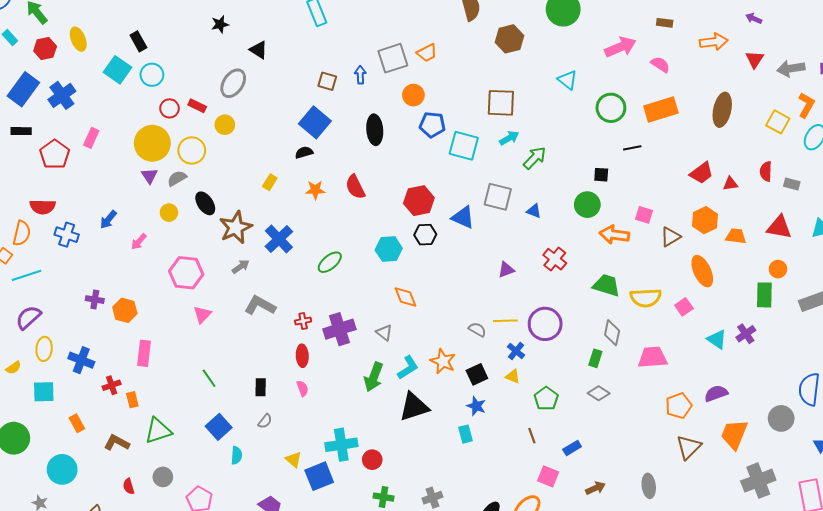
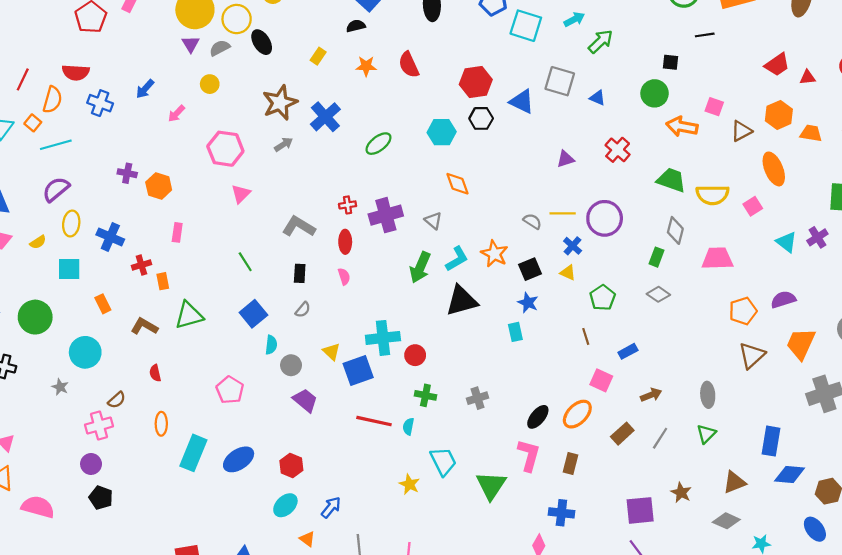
black ellipse: (205, 203) -> (262, 42), moved
gray L-shape: (260, 305) -> (299, 226), moved
pink rectangle: (144, 353) -> (177, 232), size x0.7
gray circle: (163, 477) -> (291, 365), moved

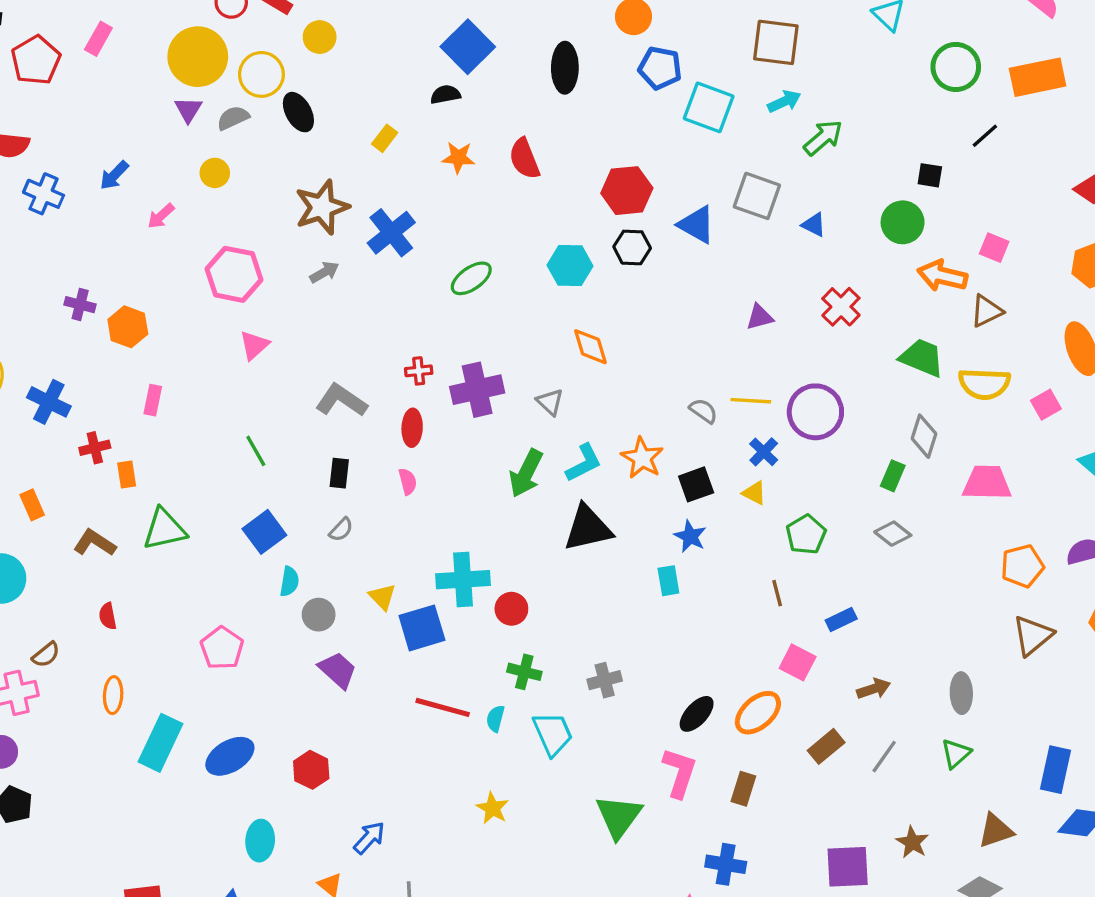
black line: (705, 35) -> (985, 136), turned -36
brown triangle: (741, 131) -> (986, 311), moved
cyan trapezoid: (443, 461) -> (553, 734), moved
cyan ellipse: (285, 505) -> (260, 841), moved, turned -45

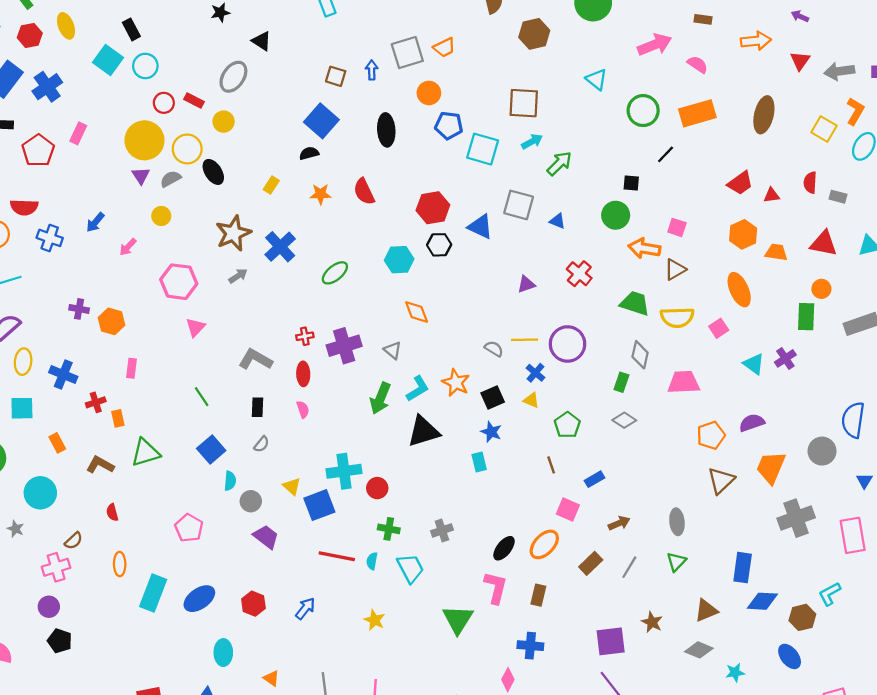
blue arrow: (369, 838) -> (305, 608), moved

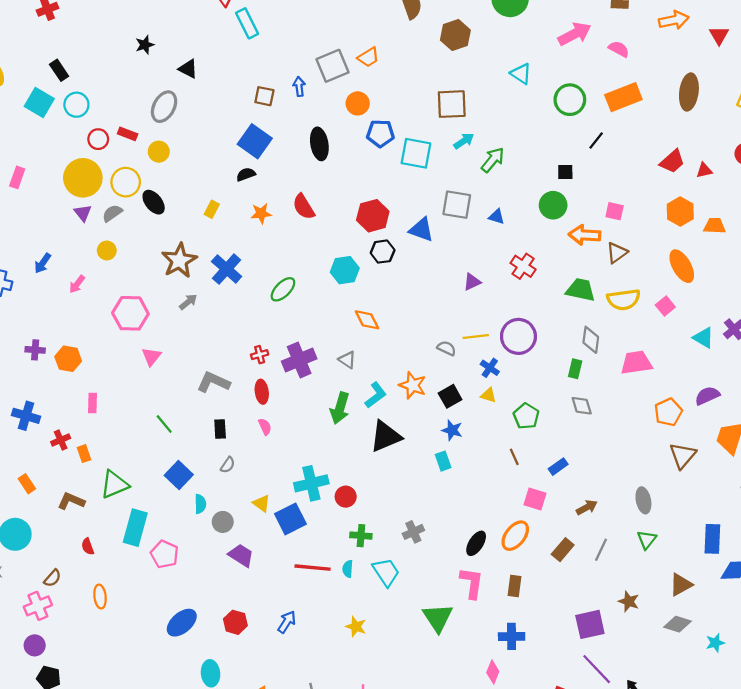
gray diamond: (624, 420) -> (582, 406), turned 45
cyan rectangle: (153, 593) -> (135, 528), moved

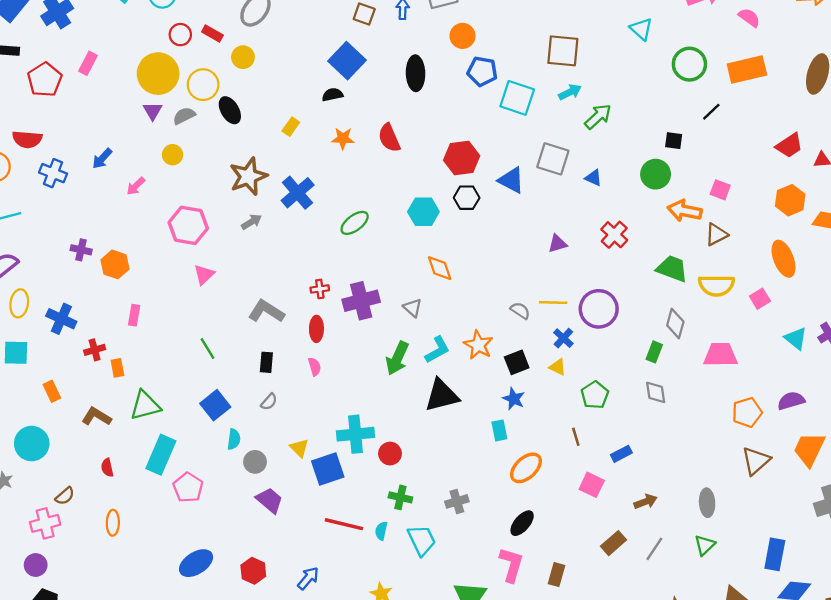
orange ellipse: (515, 536) -> (526, 468), moved

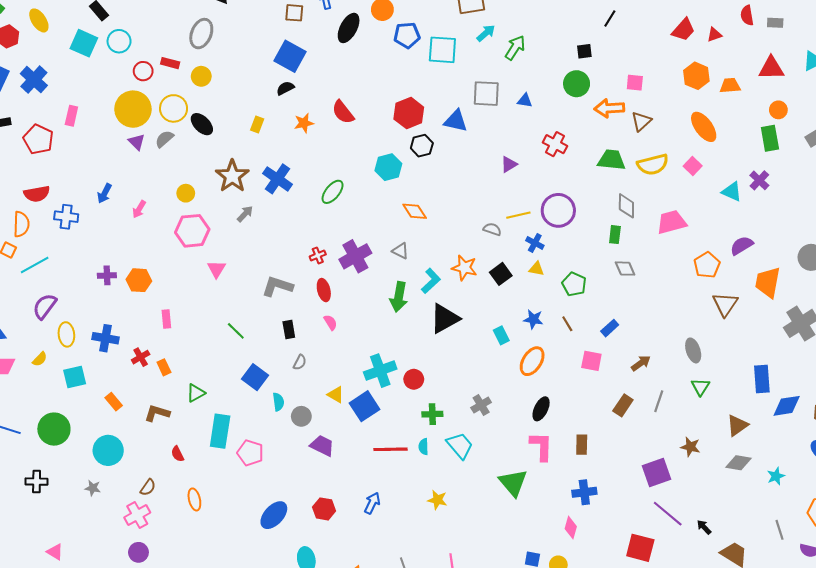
black ellipse: (416, 73) -> (349, 28), moved, turned 44
yellow circle: (173, 155) -> (186, 193), moved
blue star: (514, 399) -> (533, 319), moved
green triangle: (145, 405) -> (196, 393), size x0.7

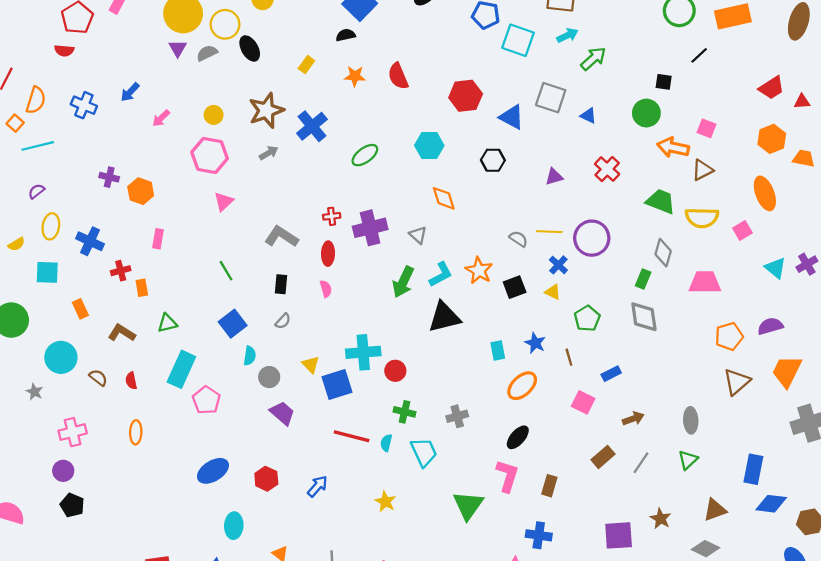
black hexagon: (422, 146) -> (493, 160), moved
red semicircle: (37, 194) -> (64, 51), moved, size x0.7
gray diamond: (625, 269) -> (644, 317), size x1.4
purple semicircle: (45, 306) -> (36, 191), size x0.6
brown semicircle: (148, 487) -> (98, 378), moved, turned -102

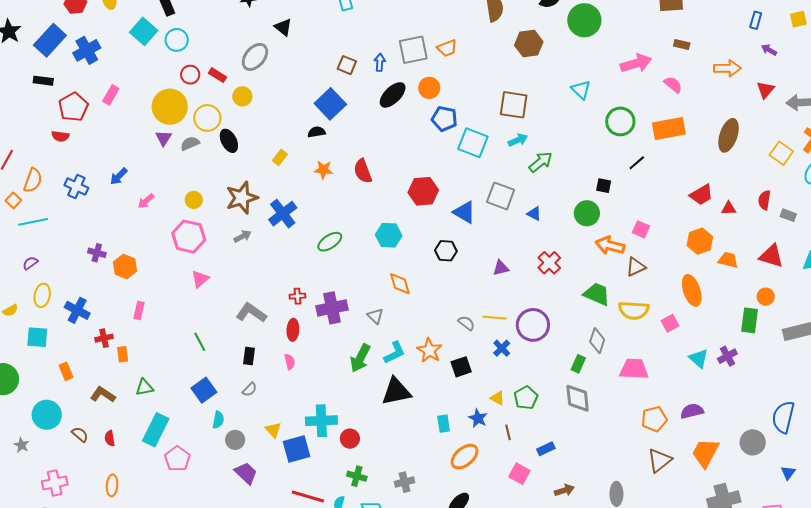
yellow triangle: (553, 292) -> (497, 398), moved

